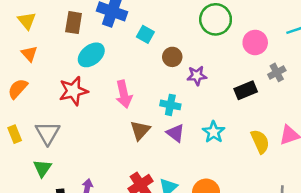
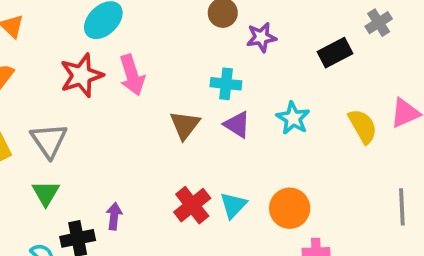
pink arrow: (124, 94) -> (132, 75), moved

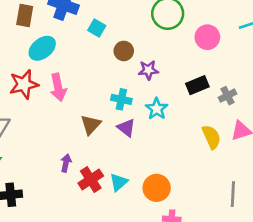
gray cross: (379, 23) -> (227, 96), moved
cyan star: (293, 118) -> (157, 109), moved
purple arrow: (114, 216) -> (66, 163), moved

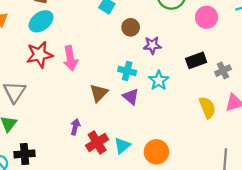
cyan ellipse: (42, 48) -> (41, 21), moved

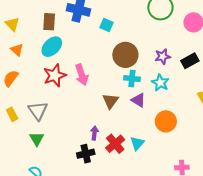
brown circle: (131, 27) -> (125, 55), moved, size x1.6
purple star: (152, 45) -> (163, 56), moved
orange circle: (156, 152) -> (166, 121), moved
black cross: (25, 154) -> (86, 154), moved

